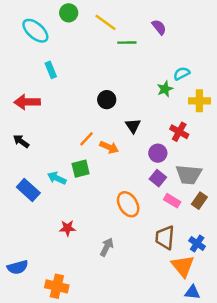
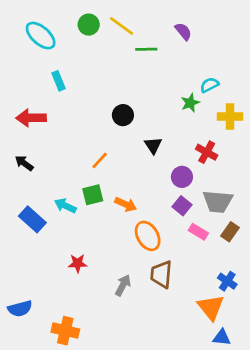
green circle: (69, 13) -> (89, 25), moved
orange arrow: (109, 147) -> (126, 204), moved
brown trapezoid: (165, 238) -> (161, 274), moved

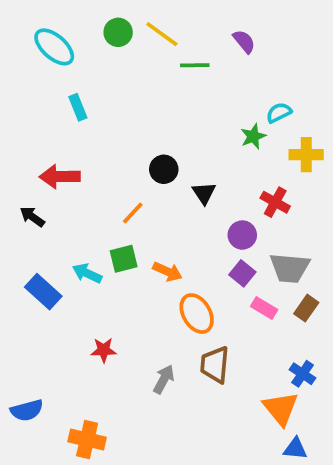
black circle: (123, 115) -> (164, 169), moved
red arrow: (31, 118) -> (60, 177), moved

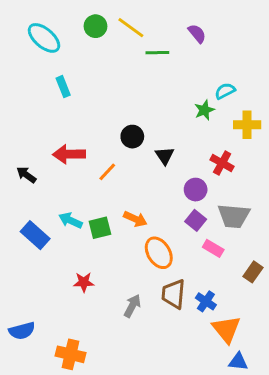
red arrow: (60, 177) -> (69, 154), moved
green square: (124, 259) -> (100, 228), moved
brown rectangle: (306, 308) -> (253, 272), moved
blue cross: (303, 374) -> (206, 301), moved

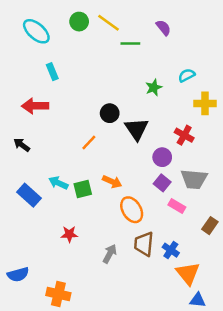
green star: (204, 110) -> (154, 88), moved
red arrow: (69, 154) -> (35, 106), moved
black triangle: (165, 156) -> (137, 129), size x1.5

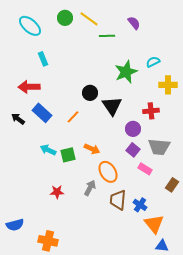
green star: (154, 88) -> (126, 72), size x1.6
red cross: (184, 135) -> (151, 111), turned -35
blue rectangle: (29, 195) -> (42, 113), moved
gray arrow: (110, 254) -> (90, 188), moved

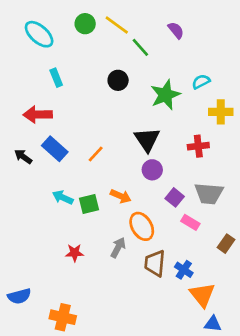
green line: (107, 36) -> (140, 47), turned 49
black circle: (90, 93) -> (118, 80), moved
purple circle: (133, 129) -> (152, 170), moved

